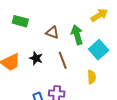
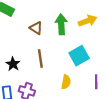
green arrow: (77, 35) -> (61, 24), moved
black star: (36, 58) -> (13, 64), moved

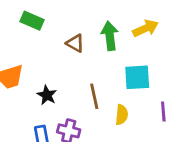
cyan square: (79, 56) -> (137, 77), turned 30
brown line: (40, 58) -> (94, 96), moved

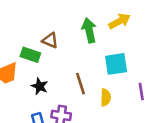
green rectangle: (32, 21) -> (30, 55), moved
brown triangle: (75, 43) -> (50, 40), moved

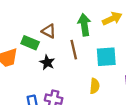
brown line: (81, 84) -> (74, 50), moved
black star: (40, 86) -> (47, 62), moved

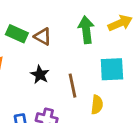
green rectangle: (30, 43) -> (17, 34), moved
brown line: (74, 50) -> (72, 86), moved

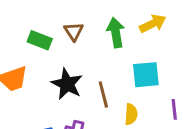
brown triangle: (43, 37) -> (74, 31), moved, turned 30
black star: (40, 75) -> (67, 84), size x1.5

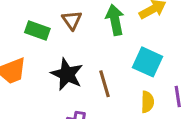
cyan square: (146, 75) -> (147, 62), turned 32
yellow semicircle: (131, 114) -> (147, 102), moved

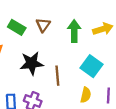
black star: (67, 74) -> (32, 63), turned 30

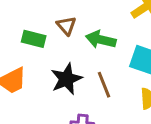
green arrow: (74, 31) -> (101, 40), moved, turned -60

